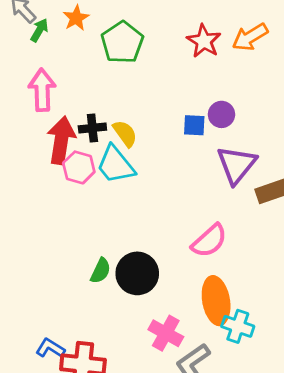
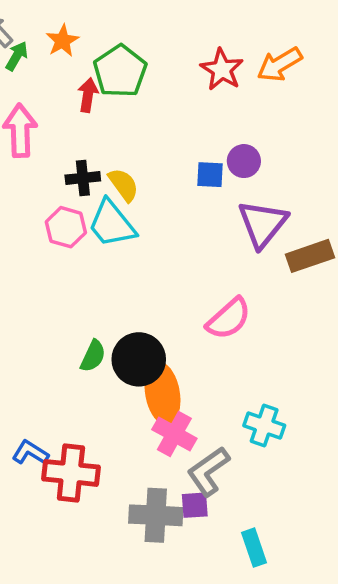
red arrow: (61, 140) -> (88, 95), moved, size x0.6
orange ellipse: (216, 301) -> (163, 393), moved

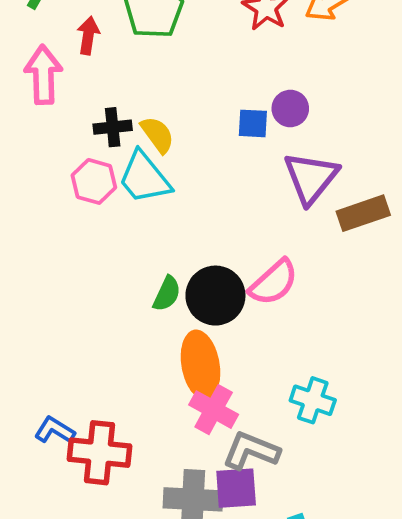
red arrow: (88, 95) -> (88, 36), moved
green semicircle: (93, 356) -> (167, 294), moved
black circle: (139, 359) -> (215, 296), moved
gray L-shape: (208, 471) -> (251, 451), turned 57
purple square: (195, 505) -> (236, 488), size x1.4

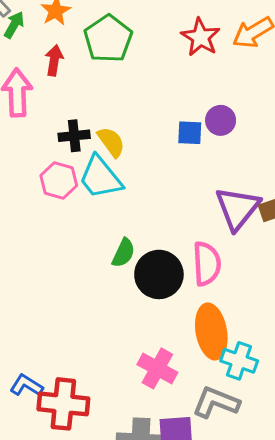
purple triangle: (311, 178) -> (238, 208), moved
pink semicircle: (273, 282) -> (207, 264), turned -51
green semicircle: (167, 294) -> (123, 253), moved
orange ellipse: (200, 365) -> (211, 331), moved
gray L-shape: (251, 451) -> (216, 402), moved

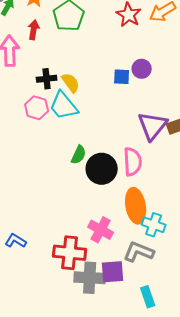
red cross: (63, 404) -> (70, 253), moved

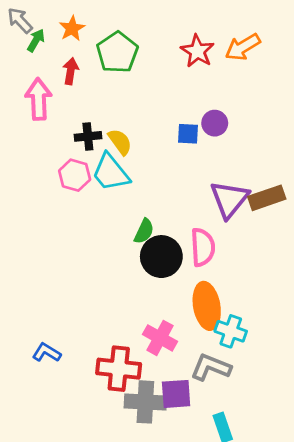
green semicircle: (79, 155) -> (144, 231), moved

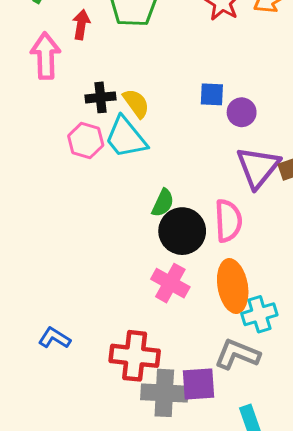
purple circle: (215, 123) -> (242, 112), moved
cyan cross: (231, 331) -> (259, 314), turned -36
pink cross: (160, 338) -> (170, 283), moved

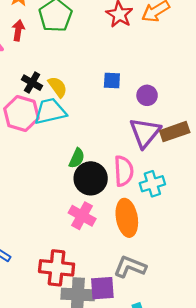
black cross: (101, 97) -> (32, 83), turned 36
purple circle: (242, 112) -> (147, 95), moved
cyan trapezoid: (126, 137) -> (50, 111), turned 116
pink hexagon: (86, 140) -> (21, 113), size x1.4
cyan cross: (259, 314) -> (152, 184), moved

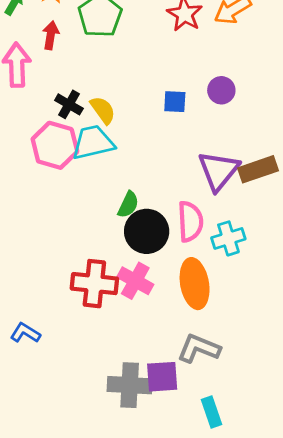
purple circle: (147, 95) -> (221, 90), moved
red cross: (57, 268) -> (94, 284), moved

